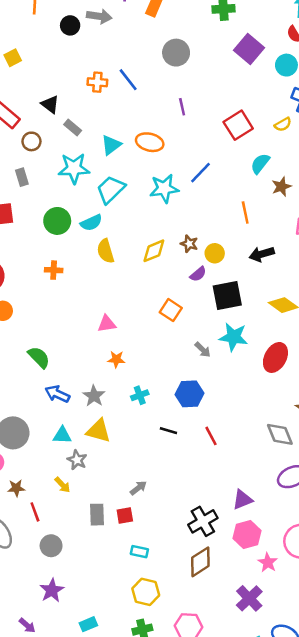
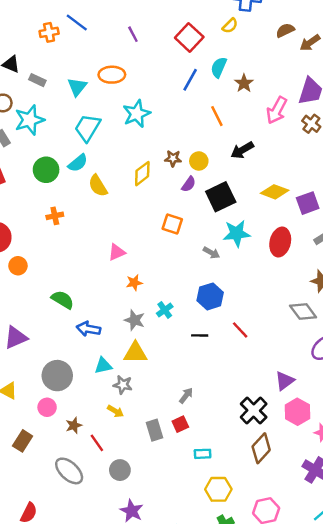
cyan star: (74, 168) -> (30, 120), moved
blue line: (201, 173) -> (190, 80), moved
gray star: (94, 396) -> (135, 320), moved

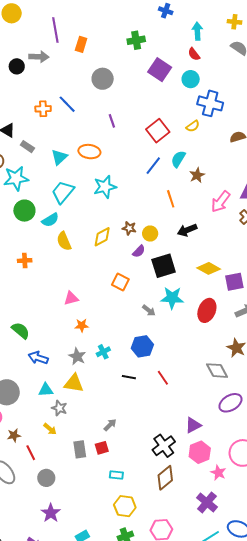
green circle: (46, 170) -> (24, 211), moved

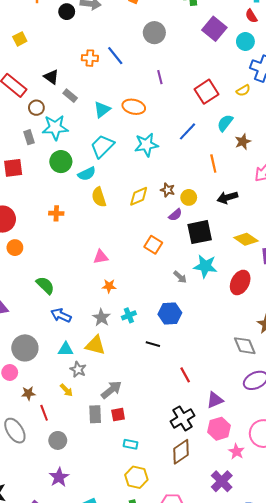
blue line: (153, 166) -> (188, 131), moved
red line: (163, 378) -> (185, 375), moved
gray arrow: (110, 425) -> (111, 390), moved, size x1.5

